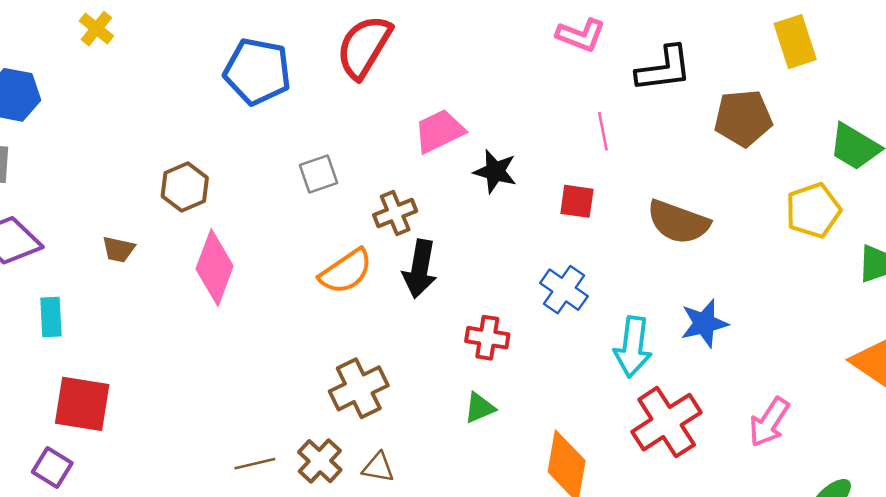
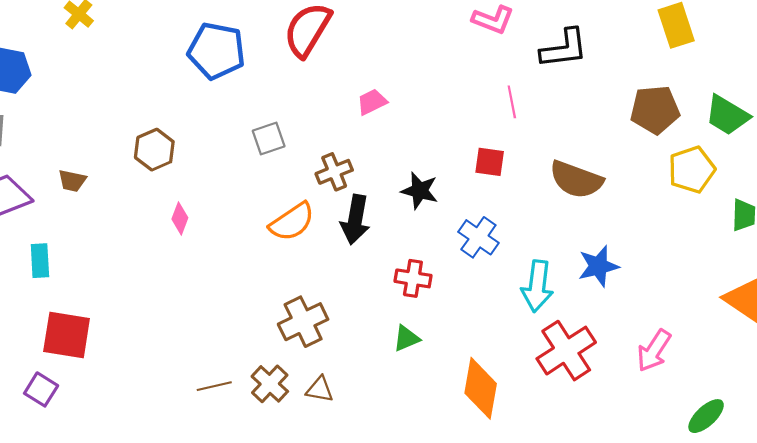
brown pentagon: (743, 118) -> (655, 110), moved
pink trapezoid: (439, 131) -> (372, 102), size x0.7
black star: (495, 171) -> (420, 191), moved
brown trapezoid: (118, 249) -> (72, 181), moved
pink diamond: (215, 268) -> (180, 218), size x0.5

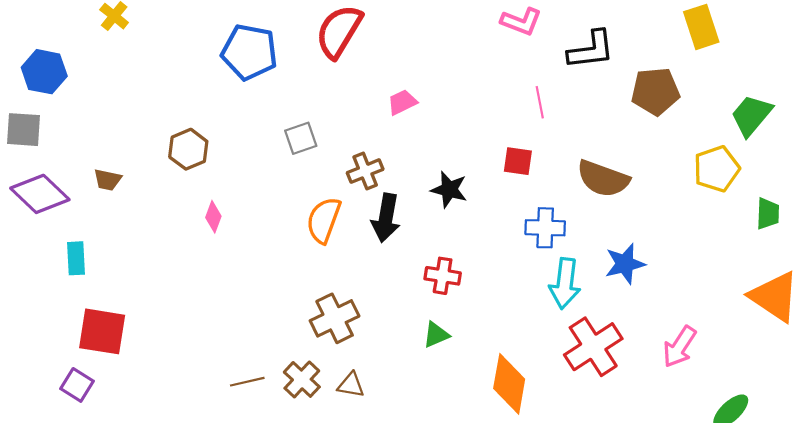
brown pentagon: (655, 110) -> (655, 91), moved
green trapezoid: (727, 115) -> (751, 115), turned 99
orange semicircle: (292, 222) -> (324, 220), turned 144
blue cross: (478, 237) -> (545, 228), moved, turned -33

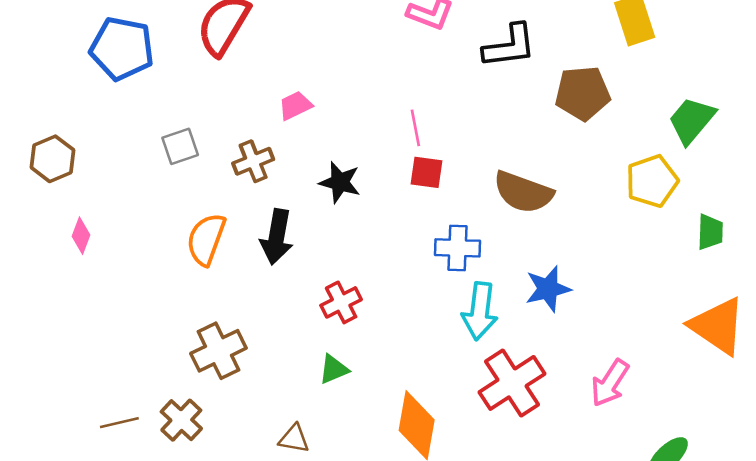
pink line: (540, 102) -> (415, 128), moved
brown cross: (365, 171) -> (253, 161), moved
black star: (449, 190) -> (340, 182), moved
red cross: (443, 276) -> (341, 302), turned -36
brown triangle: (351, 385) -> (294, 439), moved

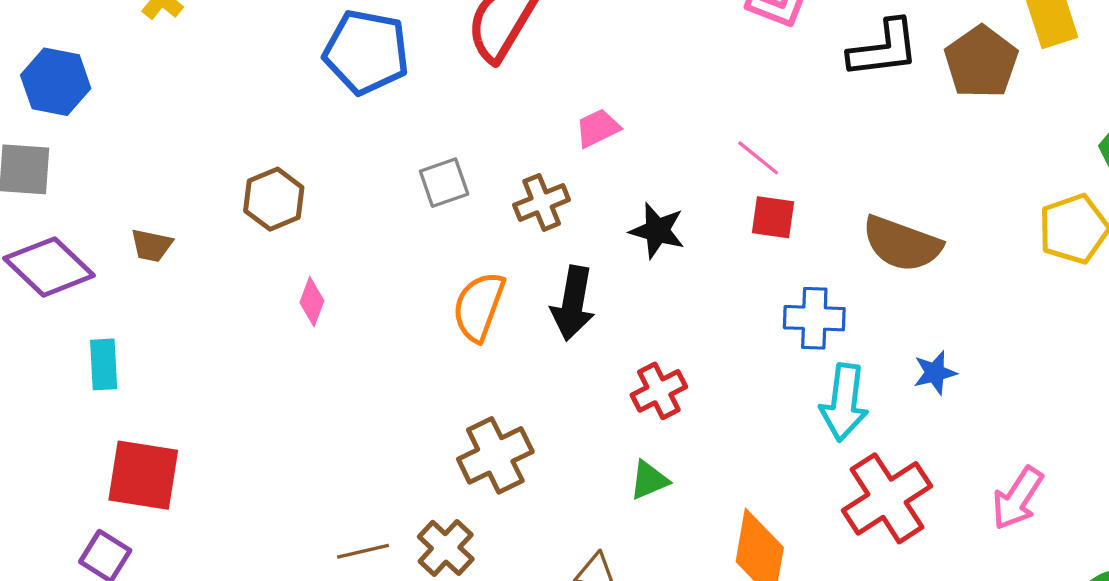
brown pentagon: (583, 93) -> (981, 62), moved, turned -30
pink line: (415, 128) -> (758, 158), turned -40
blue star: (548, 289) -> (935, 373), size x0.7

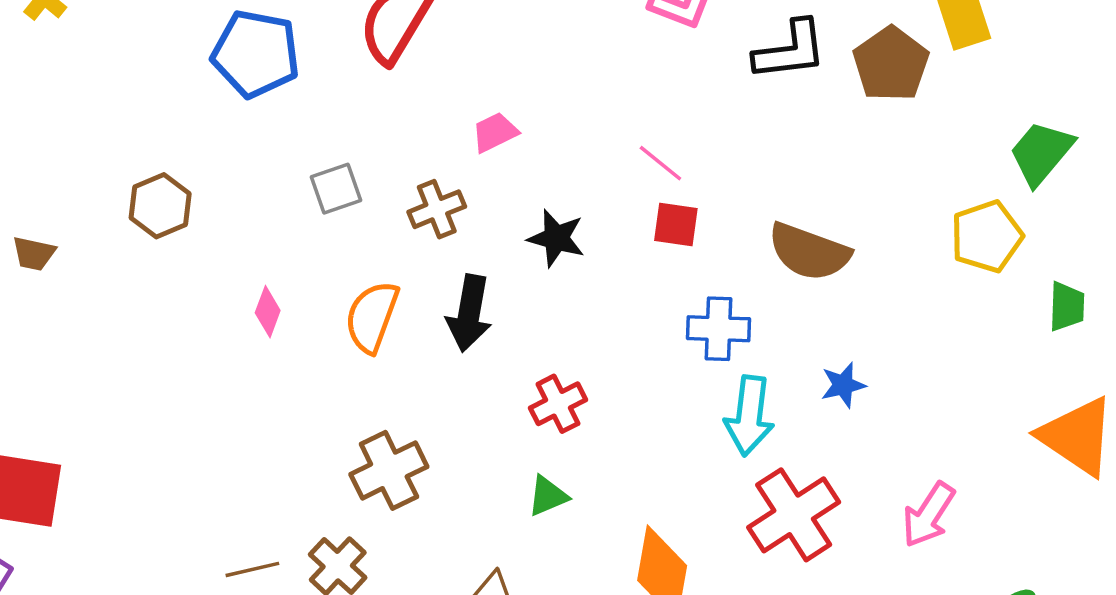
pink diamond: (312, 302) -> (268, 312), moved

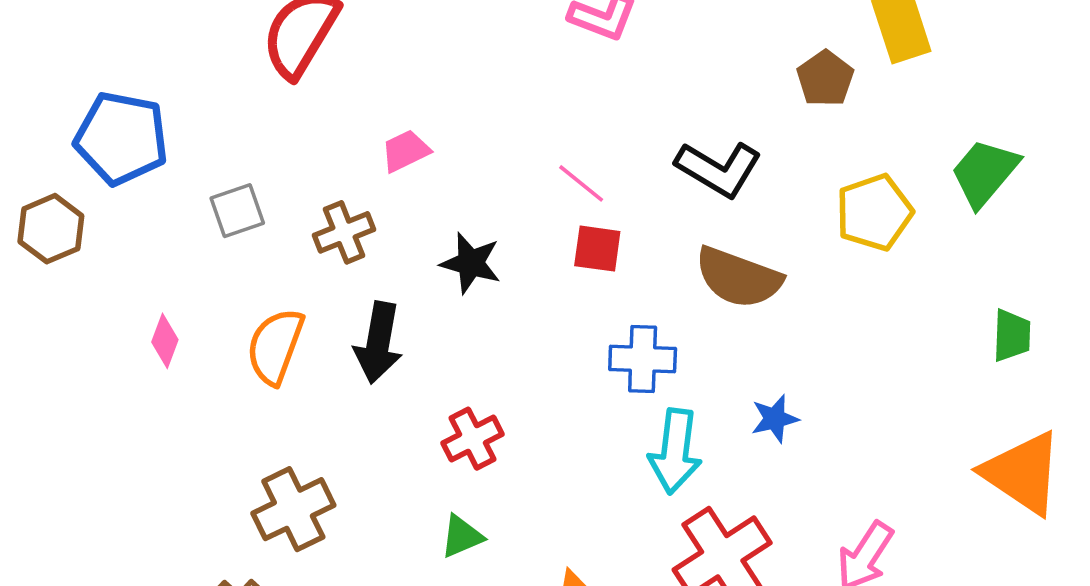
black L-shape: (790, 50) -> (719, 169), moved, turned 38
blue pentagon: (256, 54) -> (121, 138), moved
brown pentagon: (891, 64) -> (825, 79), size x0.7
yellow pentagon: (987, 236) -> (874, 212), moved

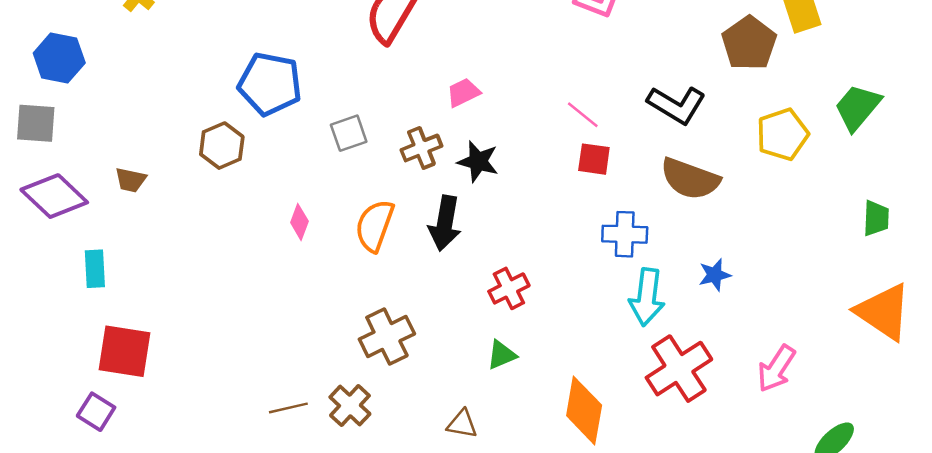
brown pentagon: (825, 79) -> (749, 43), size x1.4
black star: (471, 263) -> (478, 162), moved

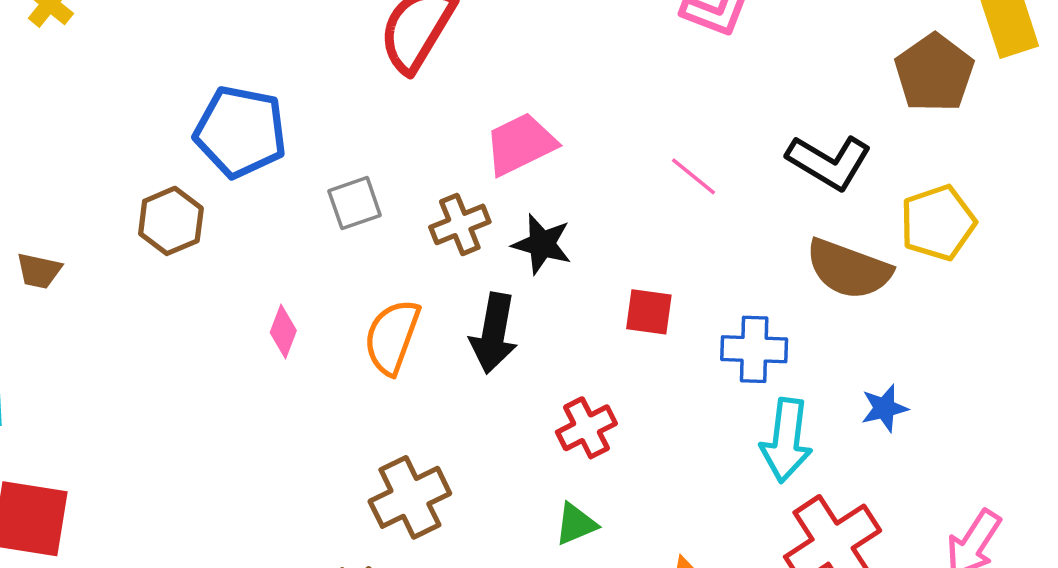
pink trapezoid: (463, 93) -> (520, 144), size x1.5
yellow pentagon: (782, 134) -> (938, 223), moved
red square: (594, 159) -> (649, 312), moved

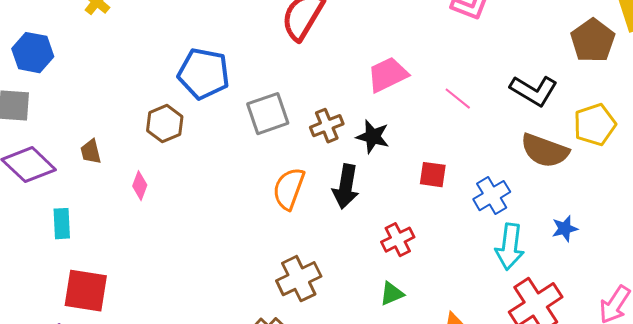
pink trapezoid: (520, 144) -> (388, 75), moved
gray square: (355, 203) -> (268, 114), size x1.4
brown trapezoid: (39, 271) -> (91, 152), turned 64
pink diamond: (283, 331) -> (140, 186), moved
blue cross: (754, 349) -> (492, 196), turned -33

